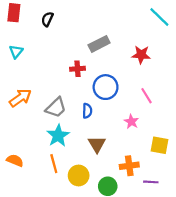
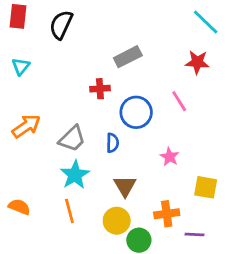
black semicircle: (47, 19) -> (61, 25), size x1.5
red star: (141, 55) -> (197, 62), moved
pink line: (147, 96) -> (179, 101), moved
yellow circle: (79, 175) -> (117, 221), moved

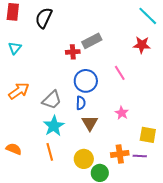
red cross: (100, 89) -> (73, 52), moved
pink line: (179, 101) -> (120, 73), moved
blue circle: (136, 112) -> (86, 81), moved
brown triangle: (125, 186) -> (90, 123), moved
purple line: (194, 235) -> (140, 156), moved

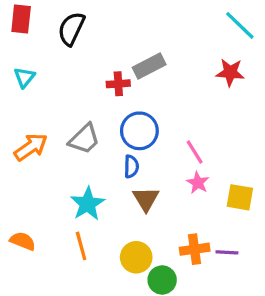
pink line: (120, 73) -> (195, 152), moved
gray trapezoid: (52, 100) -> (84, 139), moved
yellow square: (148, 135) -> (240, 197), moved

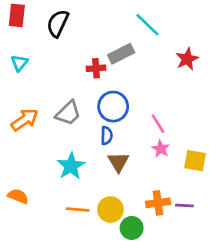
cyan line: (240, 25) -> (147, 25), moved
red star: (230, 72) -> (187, 59), turned -30
orange line: (81, 246) -> (77, 209), moved, turned -70

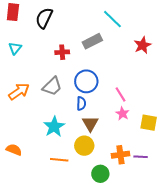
red cross: (96, 68) -> (62, 52), moved
yellow circle: (110, 209) -> (84, 146), moved

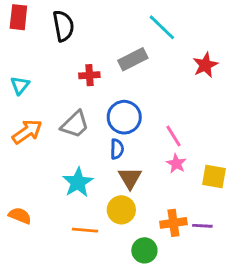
black semicircle: (44, 18) -> (63, 26), turned 145
cyan triangle: (15, 48) -> (20, 85), moved

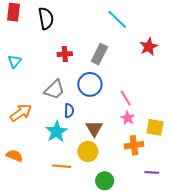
gray rectangle: (133, 59) -> (99, 54), moved, turned -36
orange arrow: (27, 132) -> (21, 113), moved
blue semicircle: (117, 149) -> (69, 111), moved
orange cross: (173, 223) -> (134, 145), moved
purple line: (202, 226) -> (152, 172), moved

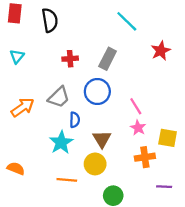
cyan triangle: (15, 61) -> (17, 56), moved
orange arrow: (21, 113) -> (23, 107), moved

